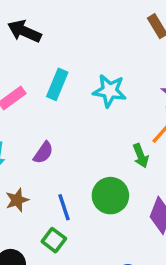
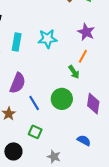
purple semicircle: (43, 153) -> (18, 83), size x1.5
blue line: (64, 207) -> (34, 103), moved

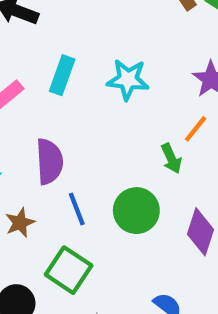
purple semicircle: (18, 83) -> (49, 162), turned -35
green square: (35, 132) -> (69, 270), size x1.5

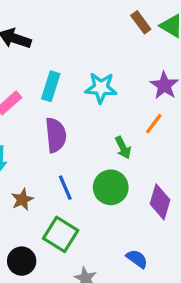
green arrow: (171, 159) -> (123, 148), moved
purple semicircle: (49, 162) -> (56, 135), moved

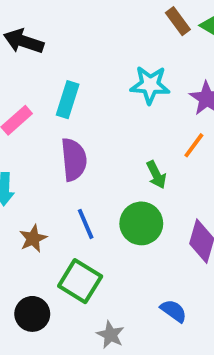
cyan star: (101, 88) -> (150, 85), moved

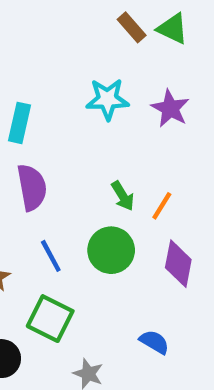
orange line: (194, 145) -> (162, 206), moved

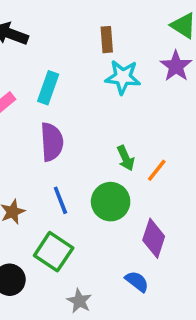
brown rectangle: (132, 27) -> (107, 40), moved, turned 30
purple star: (170, 108) -> (176, 66), moved
purple diamond: (178, 264) -> (154, 238), moved

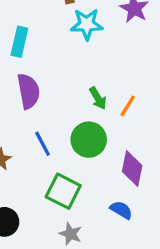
green square: (54, 252) -> (63, 191), moved

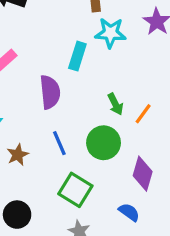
cyan rectangle: (19, 42) -> (77, 56), moved

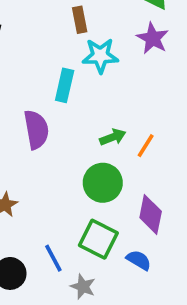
green arrow: (115, 104) -> (113, 137), turned -80
blue line: (59, 143) -> (53, 258), moved
green square: (75, 190) -> (98, 239), moved

